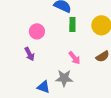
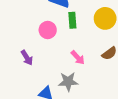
pink circle: (37, 31) -> (48, 30), moved

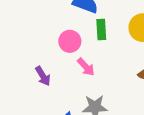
pink arrow: (78, 58) -> (86, 67), moved

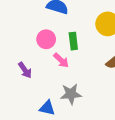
green rectangle: (101, 29) -> (73, 41), moved

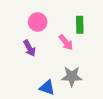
pink circle: (46, 39) -> (38, 22), moved

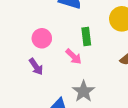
gray star: (72, 76) -> (84, 91), turned -30

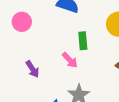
pink circle: (42, 38) -> (22, 22), moved

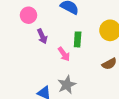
purple arrow: (32, 69) -> (42, 36), moved

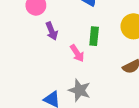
gray star: (67, 85) -> (79, 90), turned -30

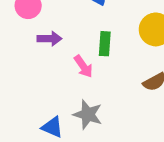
purple arrow: (52, 31) -> (50, 39), turned -66

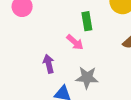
purple arrow: (50, 39) -> (49, 64), moved, turned -90

